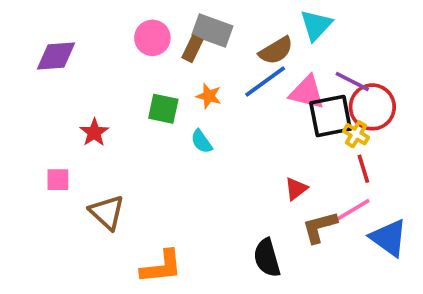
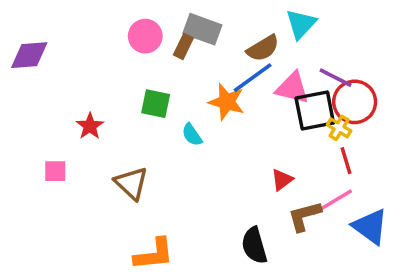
purple diamond: (56, 56) -> (29, 55), moved
orange star: (209, 96) -> (227, 102), moved, size x1.5
brown triangle: (107, 212) -> (131, 183), moved

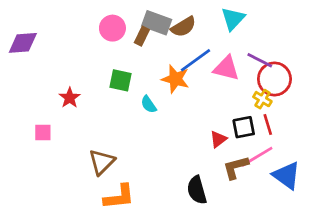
brown semicircle: (263, 48) -> (183, 27), moved
black square: (315, 111) -> (244, 127), moved, size x0.7
brown triangle: (131, 183) -> (102, 162), moved, turned 32

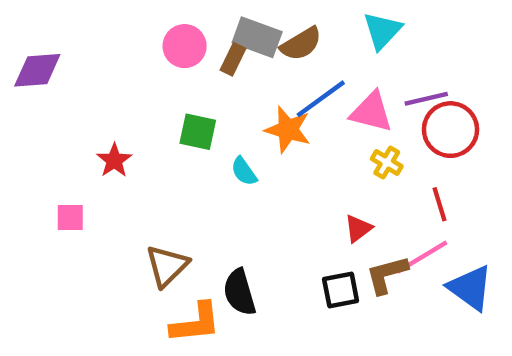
purple line: (260, 60) -> (426, 99), turned -40
yellow cross: (262, 99) -> (387, 163), moved
black square: (244, 127) -> (341, 290), moved
black semicircle: (197, 190) -> (239, 292), moved

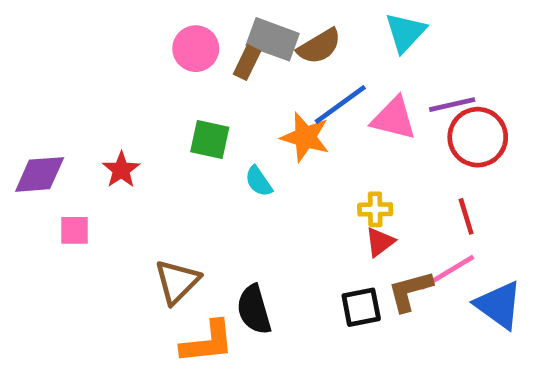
purple diamond: (37, 70) -> (40, 174), moved
yellow cross: (387, 163) -> (375, 209), moved, turned -32

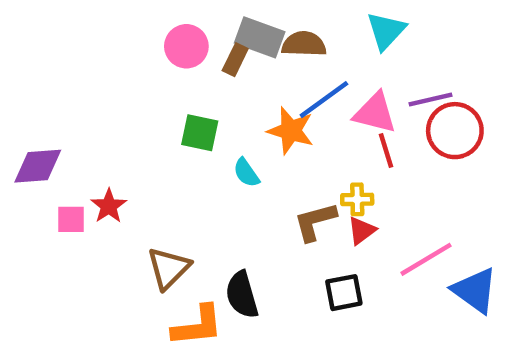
brown semicircle: (319, 46) -> (304, 44), turned -147
red star: (121, 170) -> (109, 206), moved
red line: (466, 216) -> (386, 151), moved
brown L-shape: (410, 291) -> (315, 222), moved

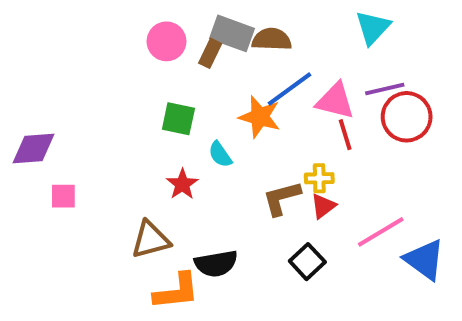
cyan triangle: (386, 31) -> (373, 27), moved
red star: (109, 206) -> (182, 184), moved
brown triangle: (169, 268) -> (151, 240), turned 30
black square: (344, 293) -> (307, 262), turned -32
black semicircle: (242, 295) -> (216, 264), turned -84

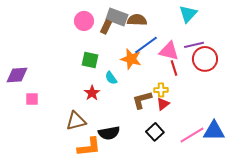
pink line: (381, 232) -> (192, 135), moved
blue triangle: (424, 260) -> (214, 131), turned -35

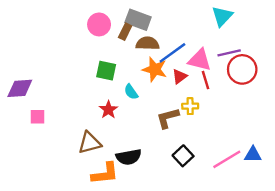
brown semicircle: (137, 20) -> (148, 43), moved
red triangle: (163, 104) -> (179, 77), moved
blue triangle: (214, 131) -> (253, 155), size x0.7

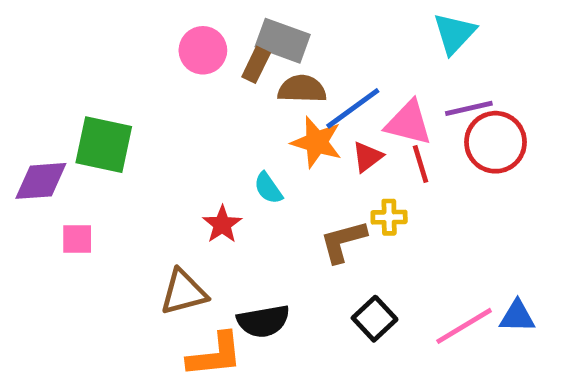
green square: (106, 71) -> (104, 145), moved, size x1.4

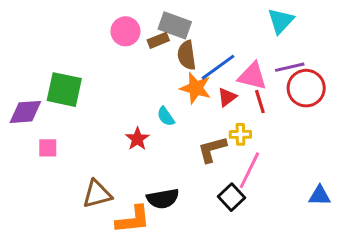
brown rectangle: (256, 65) -> (158, 40), turned 42
brown semicircle: (302, 89) -> (187, 55), turned -100
brown triangle: (184, 292) -> (97, 194), moved
pink line: (464, 326) -> (249, 170), moved, turned -33

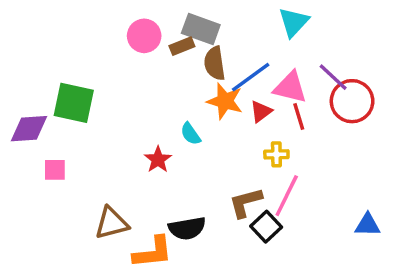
cyan triangle: (281, 21) -> (294, 22), moved
purple line: (290, 67) -> (333, 77), turned 56
brown L-shape: (212, 149) -> (246, 203), moved

